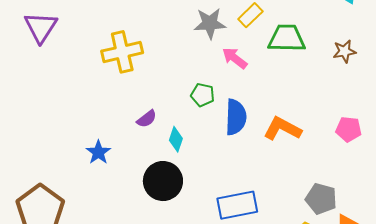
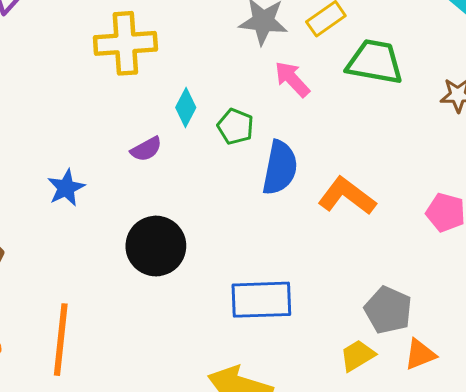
cyan diamond: (176, 139) -> (186, 108), moved

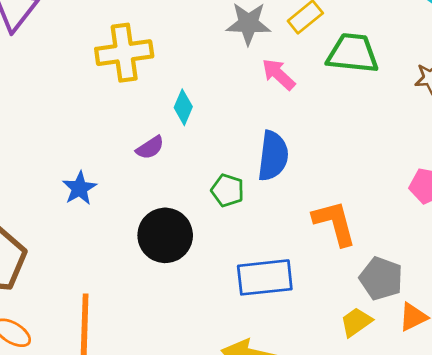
green pentagon: (235, 126) -> (228, 190), moved
orange L-shape: (347, 196) -> (334, 223), moved, turned 42

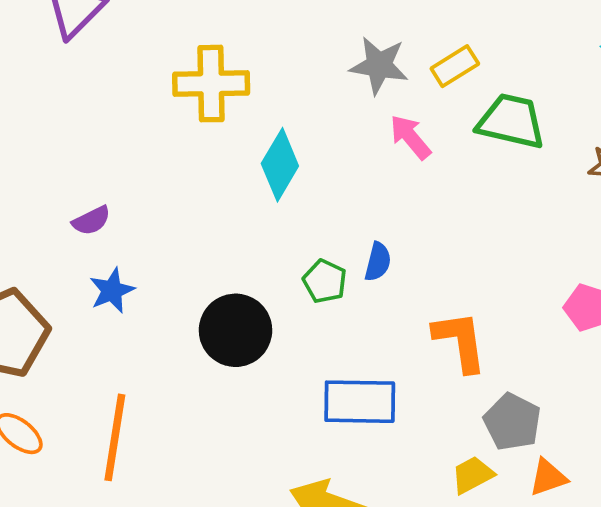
cyan diamond: (183, 107) -> (280, 165), size x1.5
purple semicircle: (150, 148) -> (91, 221), moved
blue semicircle: (273, 156) -> (378, 262), moved, size x0.6
blue star: (80, 188) -> (112, 291), moved

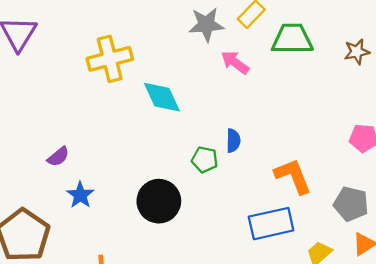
cyan diamond: (280, 165) -> (162, 97), turned -42
blue rectangle: (360, 402) -> (271, 224), moved
gray pentagon: (512, 422) -> (351, 204), moved

